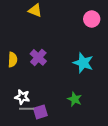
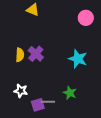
yellow semicircle: (13, 60) -> (20, 55), moved
gray line: (27, 109) -> (48, 102), moved

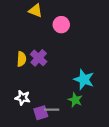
pink circle: (86, 18) -> (61, 25), moved
cyan star: (78, 59) -> (84, 79), moved

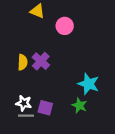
gray line: (52, 110) -> (26, 116), moved
purple square: (41, 113) -> (45, 108), moved, turned 32

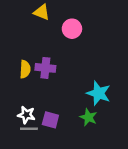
purple cross: (41, 61) -> (45, 68), turned -36

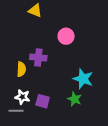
pink circle: (72, 29) -> (66, 36), moved
yellow semicircle: (25, 69) -> (21, 69), moved
gray line: (29, 129) -> (16, 111), moved

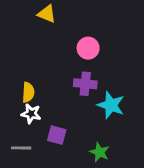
purple cross: (38, 57) -> (85, 84), moved
white star: (22, 97) -> (31, 114), moved
green star: (75, 99) -> (99, 152), moved

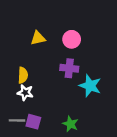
yellow triangle: (47, 14) -> (38, 38), moved, turned -35
purple square: (57, 135) -> (33, 122), moved
green star: (99, 152) -> (70, 124), moved

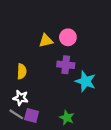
yellow triangle: (38, 38) -> (46, 41), moved
white star: (25, 93) -> (21, 98), moved
gray line: (17, 120) -> (16, 114), turned 32

